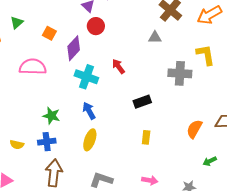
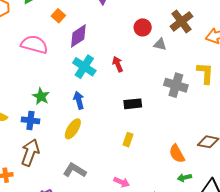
red circle: (96, 26) -> (143, 27), moved
orange semicircle: (194, 129) -> (177, 154), moved, turned -72

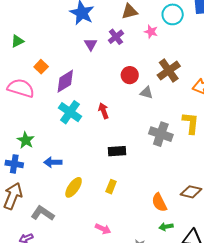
orange square: (58, 16) -> (41, 67), moved
blue arrow: (79, 100) -> (53, 162), moved, turned -78
yellow ellipse: (73, 129) -> (74, 187), moved
gray L-shape: (75, 170) -> (43, 213), moved

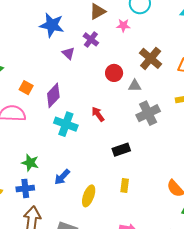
gray cross: (161, 134) -> (148, 113), moved, turned -30
blue arrow: (53, 162) -> (62, 177), turned -30

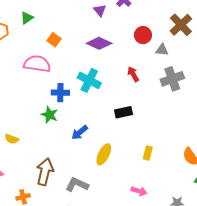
purple diamond: (53, 95) -> (99, 43), moved, turned 65
red arrow: (98, 114) -> (133, 74), moved
black rectangle: (121, 150) -> (123, 112), moved
yellow rectangle: (125, 185) -> (148, 153), moved
blue cross: (25, 188) -> (60, 93), moved

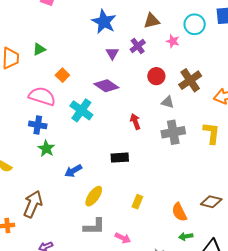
red circle: (143, 35) -> (156, 76), moved
cyan cross: (89, 80) -> (81, 110), moved
blue cross: (60, 93) -> (38, 125), moved
gray L-shape: (77, 185) -> (94, 227), moved, turned 145

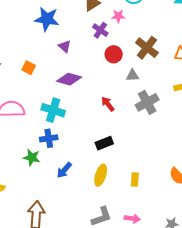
purple cross: (138, 46) -> (100, 30), moved
orange square: (62, 75) -> (29, 68), moved
blue cross: (38, 125) -> (49, 138), moved
yellow ellipse: (94, 196) -> (101, 175), moved

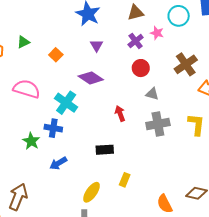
brown cross: (147, 48) -> (186, 64), moved
yellow ellipse: (101, 175) -> (92, 192), moved
yellow rectangle: (135, 180) -> (125, 180), moved

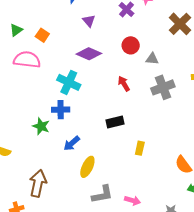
orange square: (56, 55) -> (42, 35), moved
red circle: (141, 68) -> (131, 45), moved
pink semicircle: (27, 89) -> (27, 60), moved
yellow ellipse: (92, 192) -> (87, 167), moved

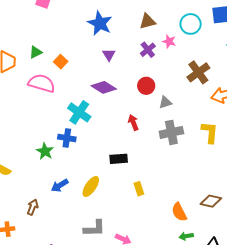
gray triangle: (152, 59) -> (165, 102), turned -32
blue arrow: (72, 143) -> (60, 185), moved
yellow rectangle: (140, 148) -> (139, 189), turned -40
yellow ellipse: (87, 167) -> (91, 186), moved
brown arrow: (38, 183) -> (33, 207), size x0.6

